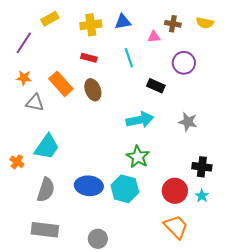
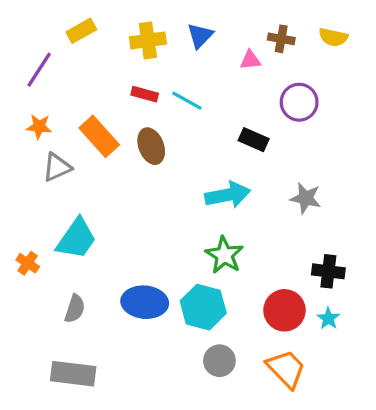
blue triangle: (123, 22) -> (200, 36), turned -36
cyan line: (129, 58) -> (187, 101), moved, turned -42
gray triangle: (35, 103) -> (57, 167), turned -36
gray semicircle: (46, 190) -> (75, 309), size x0.7
gray circle: (98, 239) -> (219, 361), moved

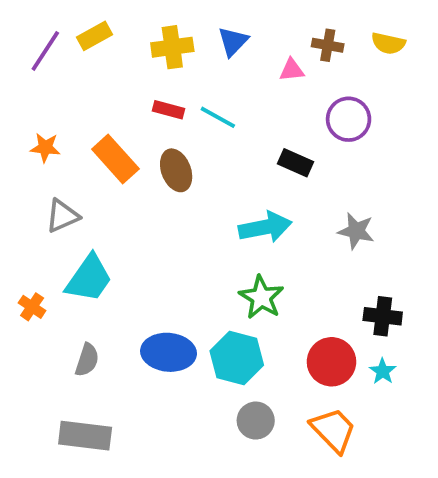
purple line: (39, 70) -> (45, 51), moved
gray triangle: (57, 167) -> (62, 216), moved

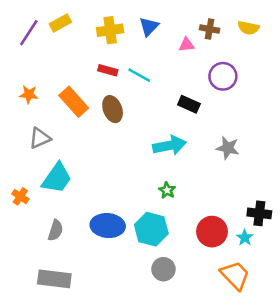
green star: (261, 297) -> (167, 190), size x0.6
black cross: (383, 316) -> (259, 213), moved
orange trapezoid: (333, 430) -> (235, 275), moved

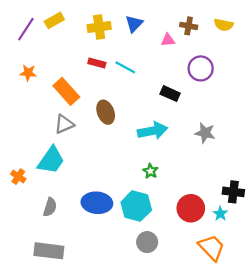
orange star: (29, 95) -> (28, 73), moved
brown ellipse: (113, 109) -> (106, 112), moved
gray triangle: (40, 138) -> (64, 124), moved

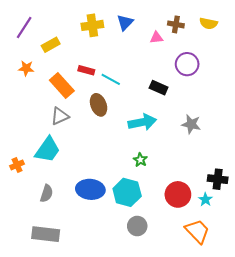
yellow rectangle: (54, 20) -> (51, 45), moved
red rectangle: (97, 63) -> (86, 70), moved
cyan line: (125, 67) -> (111, 79), moved
orange cross: (18, 177) -> (17, 165), turned 32

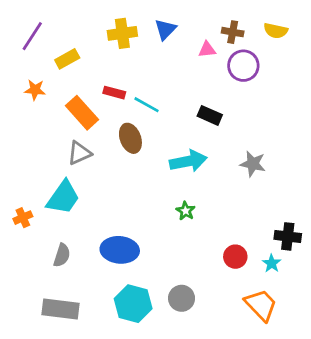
purple circle: (187, 64) -> (243, 66), moved
cyan hexagon: (127, 192) -> (133, 304), moved
red circle: (178, 194) -> (235, 257), size x0.7

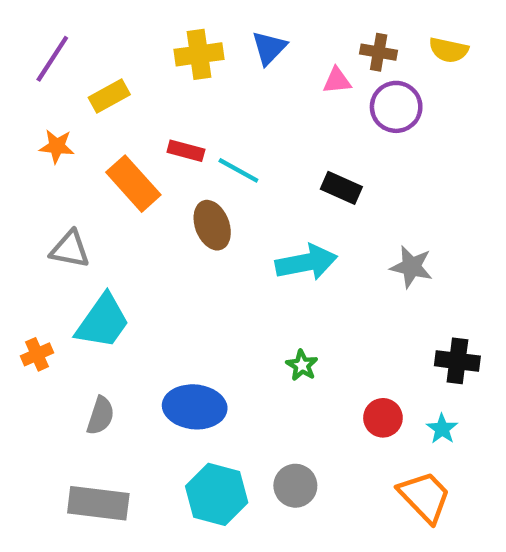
gray triangle: (79, 153) -> (70, 249), moved, turned 35
green star: (186, 211) -> (302, 365), moved
black cross: (288, 236) -> (457, 361), moved

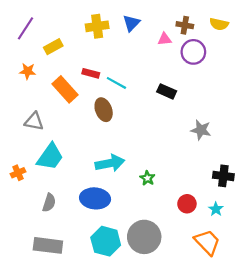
cyan arrow: (306, 262) -> (110, 163), moved
gray circle: (295, 486) -> (144, 237), size x1.6

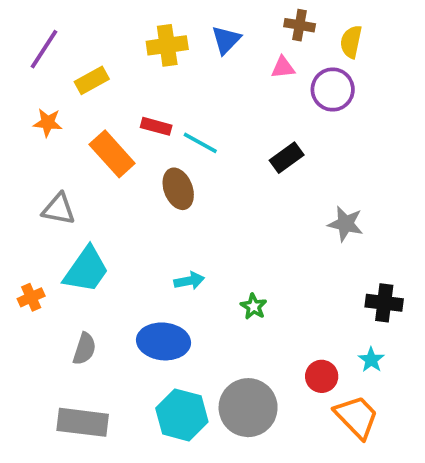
yellow semicircle: (219, 24) -> (351, 42), moved, turned 90
brown cross: (185, 25) -> (300, 25), moved
black rectangle: (167, 91) -> (287, 158), turned -60
cyan arrow: (110, 163) -> (189, 281), size x0.6
red circle: (187, 204) -> (322, 376), moved

